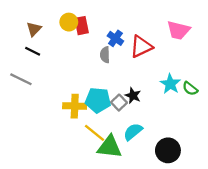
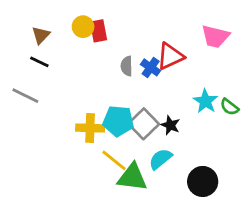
blue cross: (115, 38) -> (151, 67), moved
black star: (133, 96) -> (170, 125), moved
gray square: (119, 103) -> (144, 124), size x1.5

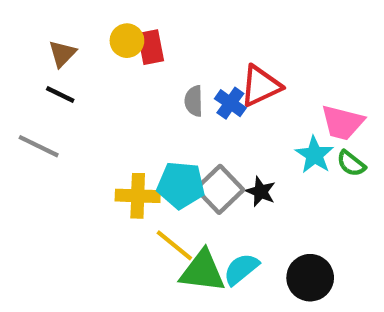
pink trapezoid: (215, 37) -> (342, 123), moved
cyan semicircle: (160, 159) -> (241, 269), moved

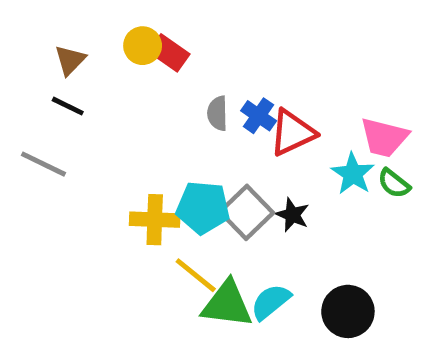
red rectangle: (151, 47) -> (169, 53), turned -44
red triangle: (261, 86) -> (292, 133), moved

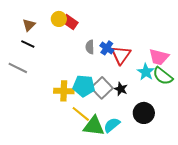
red triangle: (292, 133) -> (121, 55), turned -30
green semicircle: (394, 183) -> (163, 76), size x1.5
black circle: (348, 311) -> (144, 113), moved

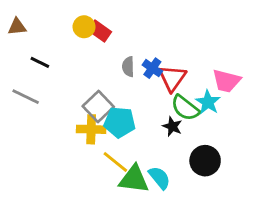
brown triangle: (29, 25) -> (17, 27), moved, turned 40
green semicircle: (163, 76) -> (185, 108), moved
gray square: (102, 88) -> (98, 107), moved
cyan semicircle: (112, 125) -> (159, 178), turned 90

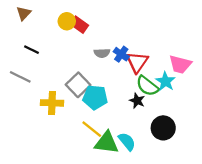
brown triangle: (17, 27) -> (24, 13), moved, turned -42
gray semicircle: (128, 67) -> (102, 53), turned -91
yellow cross: (91, 129) -> (52, 103), moved

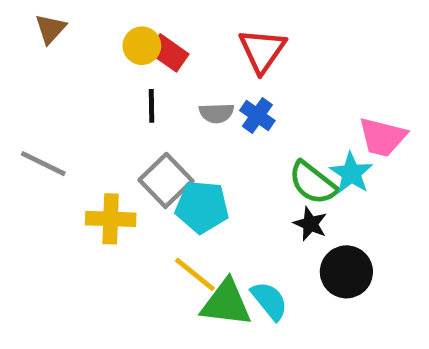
black line: (32, 50) -> (152, 106), moved, turned 63
red triangle: (137, 62) -> (262, 51), moved
black star: (137, 101) -> (310, 224), moved

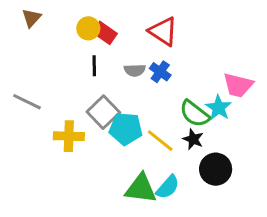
red triangle: (262, 51) -> (163, 31), turned -32
yellow line: (195, 274) -> (160, 141), moved
cyan semicircle: (269, 301) -> (168, 187), turned 80

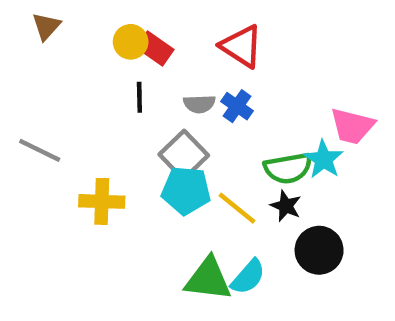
gray square: (103, 112) -> (184, 155), moved
green semicircle: (195, 114) -> (288, 168), turned -48

